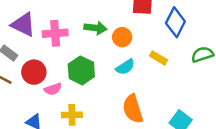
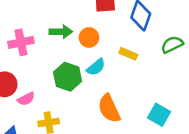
green hexagon: (81, 70) -> (68, 77), moved

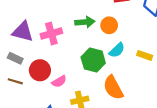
yellow rectangle: (128, 54) -> (145, 55), moved
orange semicircle: (109, 108) -> (113, 88), moved

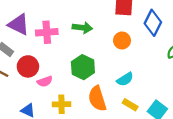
orange circle: (109, 25) -> (122, 40), moved
cyan semicircle: (117, 50) -> (125, 79), moved
yellow rectangle: (145, 55) -> (130, 105), moved

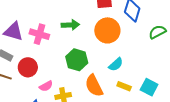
pink cross: (47, 32) -> (39, 34), turned 30
orange circle: (122, 40) -> (107, 30), size x1.6
pink semicircle: (45, 81) -> (46, 86), moved

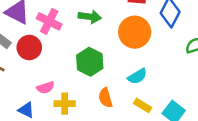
red circle: (28, 67) -> (29, 48), moved
orange semicircle: (94, 86) -> (105, 98), size x0.7

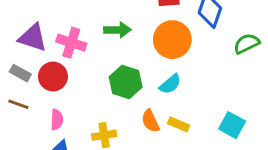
cyan semicircle: (137, 76) -> (170, 84), moved
pink semicircle: (46, 88) -> (57, 120), moved, turned -60
yellow rectangle: (143, 105) -> (179, 124), moved

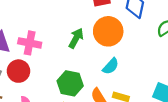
green arrow: (118, 30) -> (76, 38), moved, turned -54
green hexagon: (126, 82) -> (70, 83), moved

